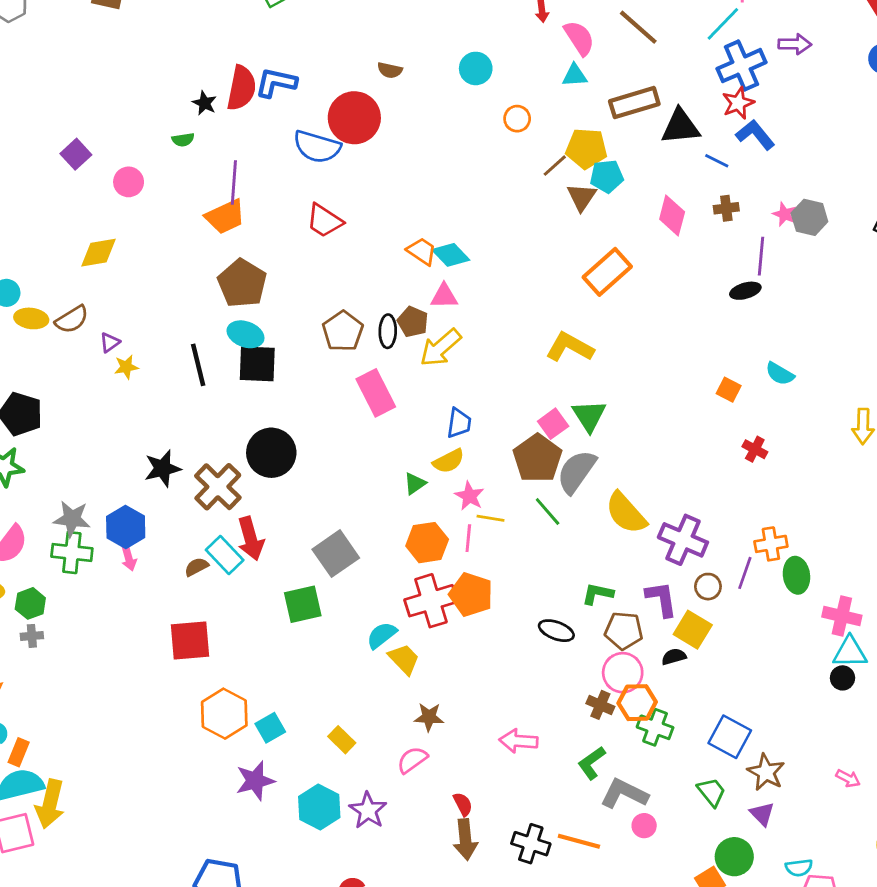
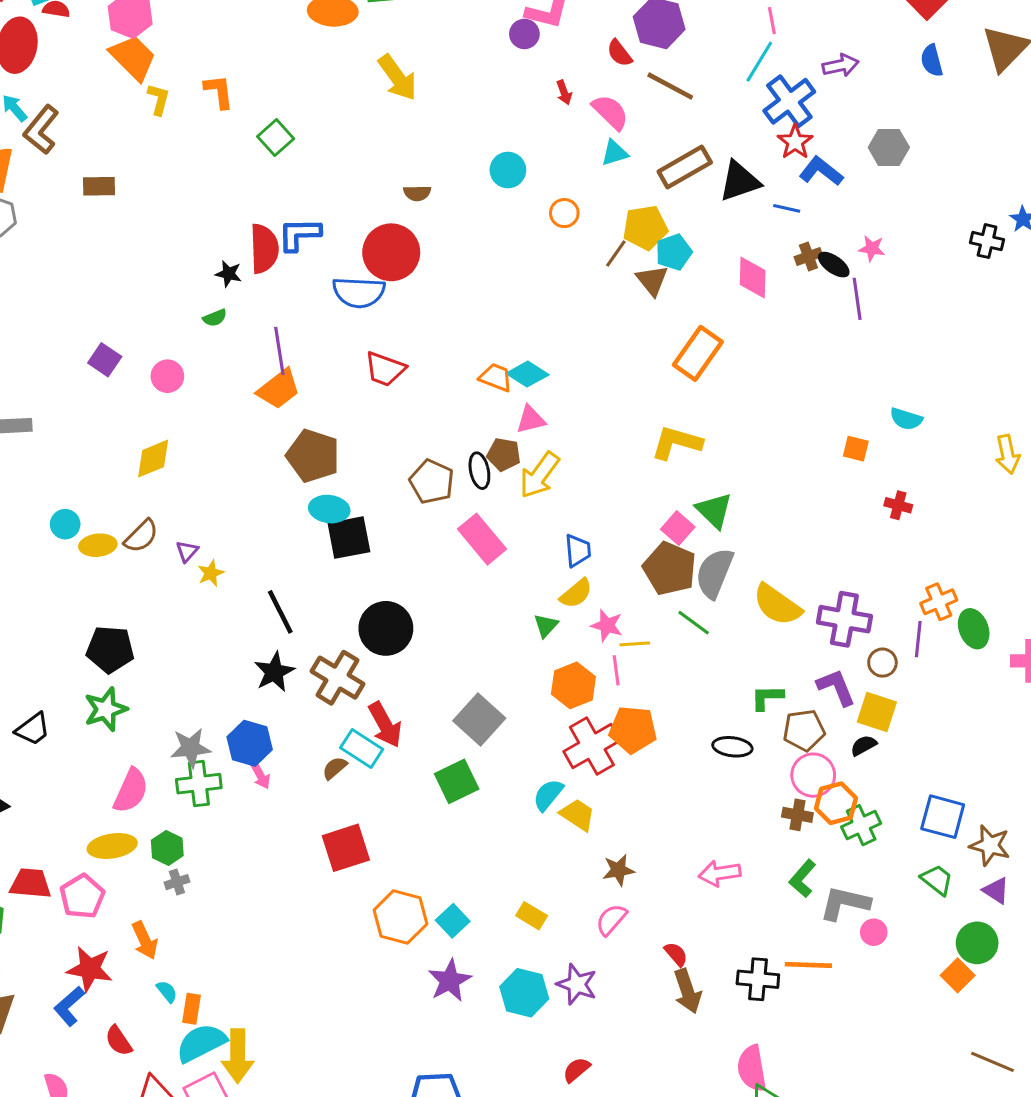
gray hexagon: (809, 217) -> (889, 147), moved
black ellipse: (745, 291) -> (834, 265), moved, turned 64
black line: (198, 365) -> (280, 612), moved
green cross: (655, 727) -> (861, 825), turned -32

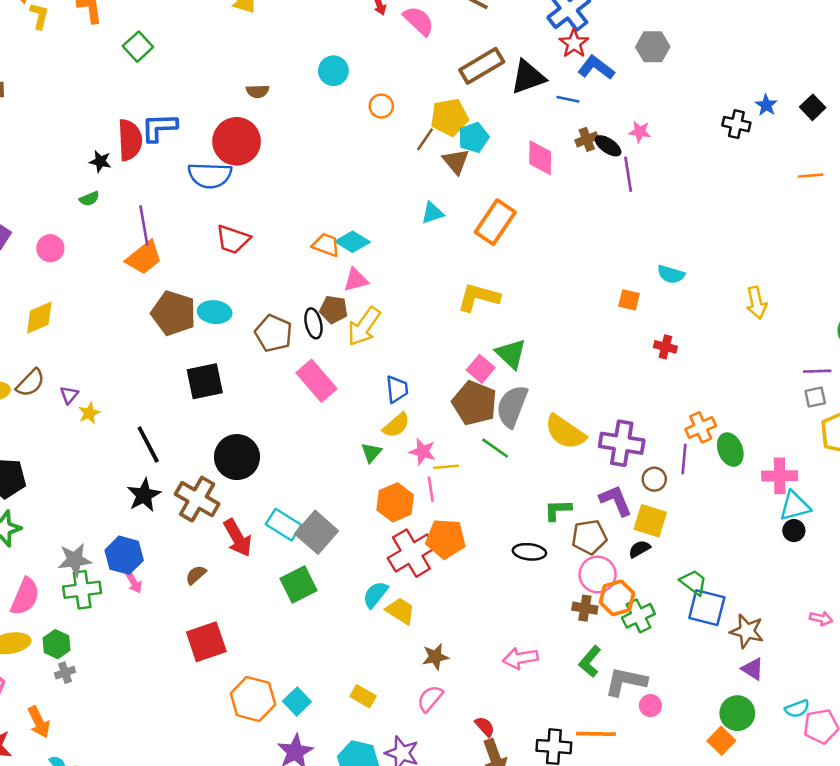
cyan triangle: (615, 153) -> (433, 213), moved
cyan ellipse: (329, 509) -> (215, 312), moved
cyan rectangle: (362, 748) -> (284, 525), moved
green trapezoid: (937, 880) -> (693, 582), moved

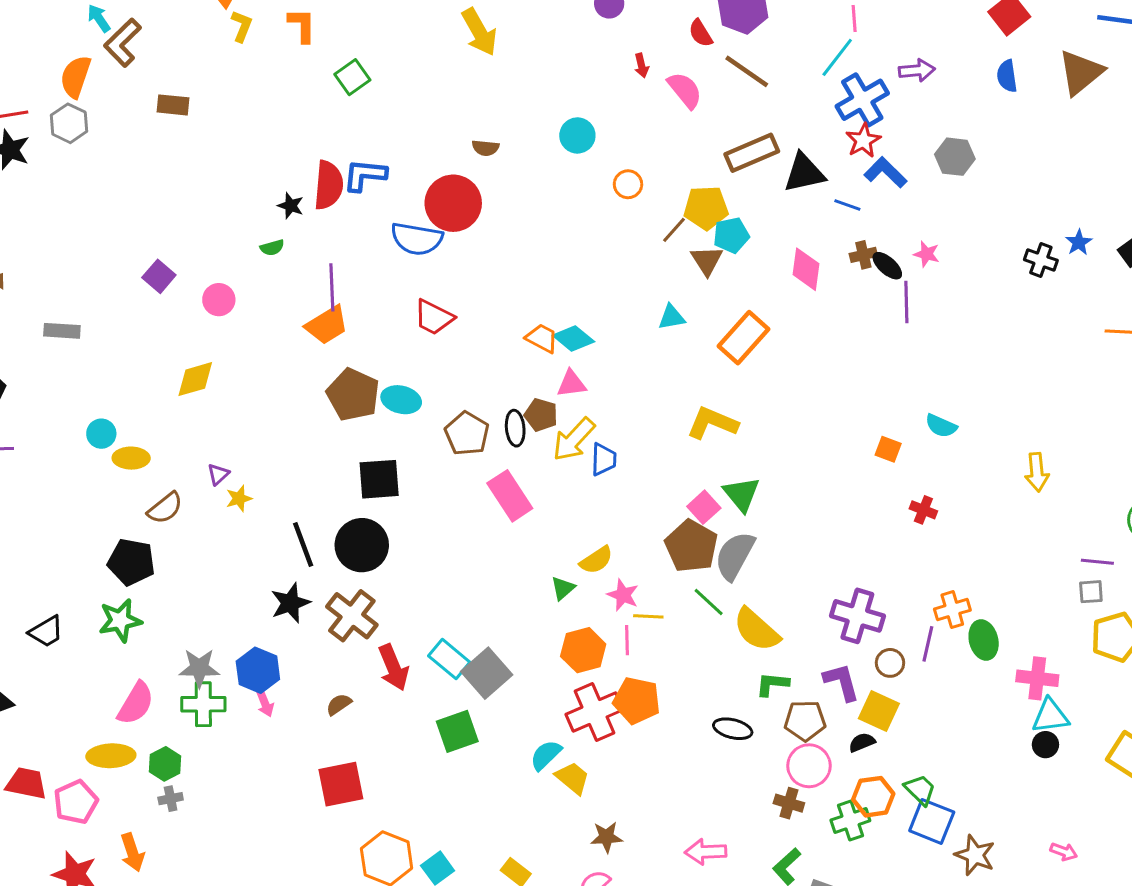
brown semicircle: (30, 383) -> (165, 508), moved
blue trapezoid: (397, 389) -> (604, 459), moved
yellow semicircle: (565, 432) -> (756, 630), moved
black circle: (237, 457) -> (362, 545), moved
orange hexagon: (617, 598) -> (873, 797), moved

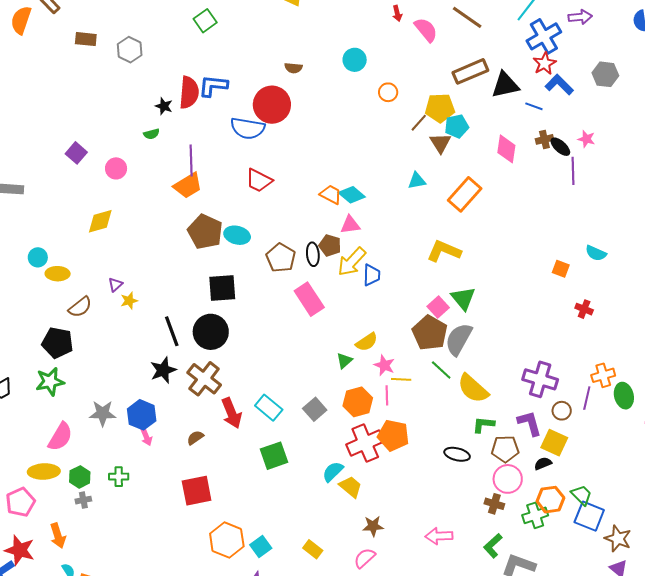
gray hexagon: (69, 123) -> (130, 50), moved
gray square: (487, 673) -> (315, 409), moved, size x0.7
green cross: (203, 704) -> (119, 477), moved, size x0.7

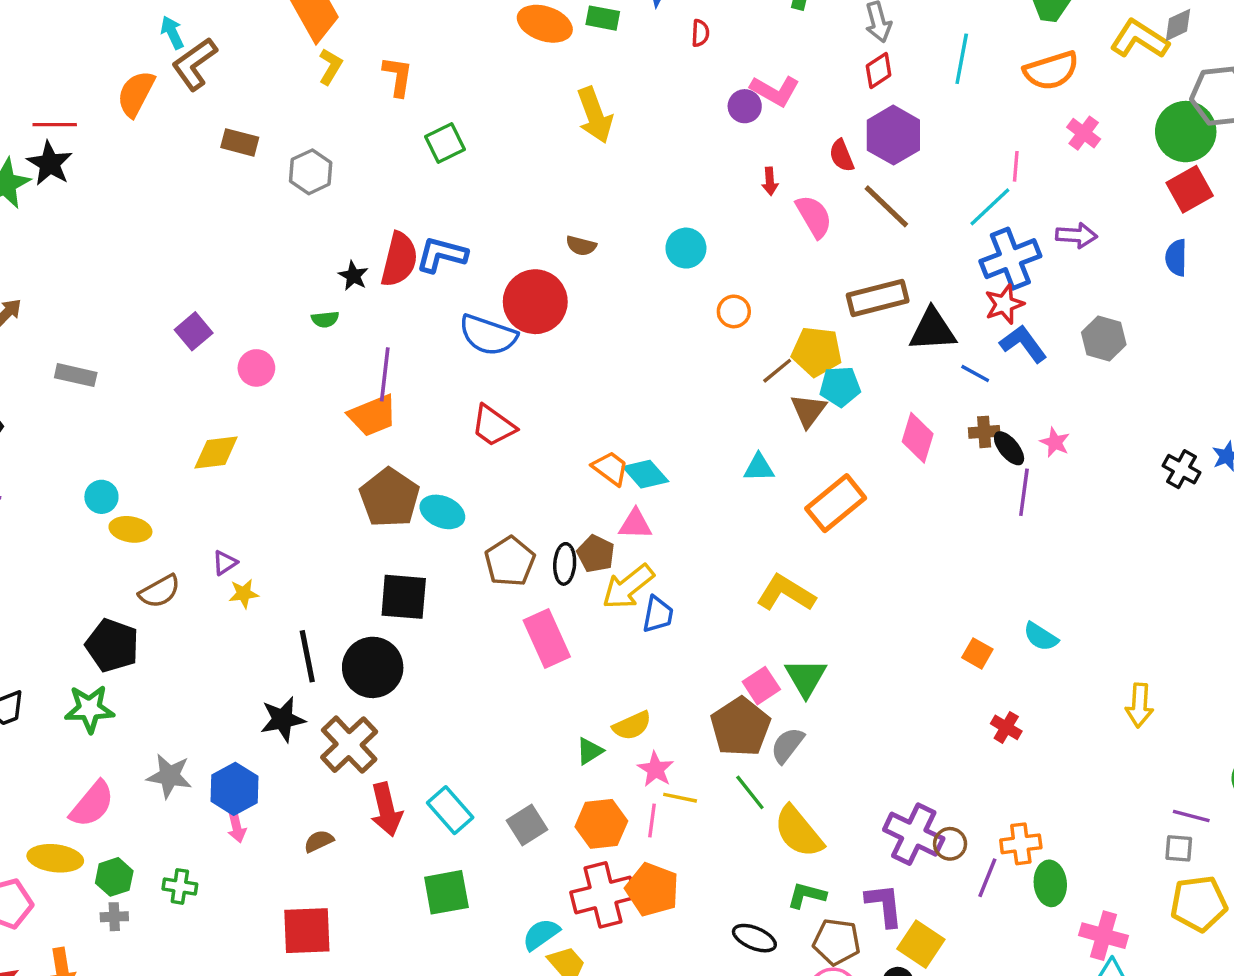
gray semicircle: (459, 339) -> (787, 745), size x0.7
brown circle: (562, 411) -> (950, 844), moved

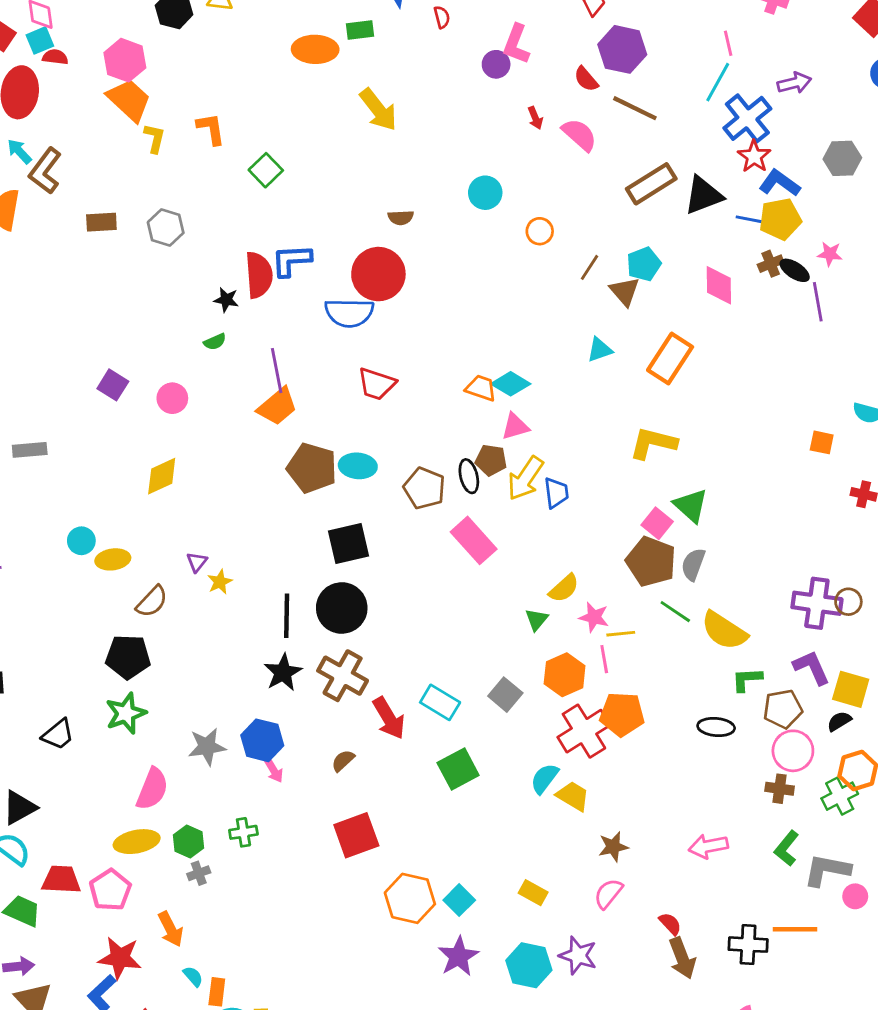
pink L-shape: (775, 91) -> (516, 44), turned 99
yellow pentagon: (817, 352) -> (780, 219), moved
black line: (307, 656) -> (287, 616), turned 30

